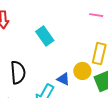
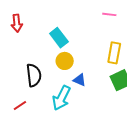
yellow circle: (82, 71) -> (65, 61), moved

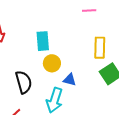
cyan rectangle: (59, 38) -> (43, 41), turned 42

